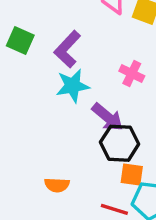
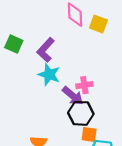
pink cross: (132, 74) -> (84, 85), moved, turned -35
cyan star: (73, 86) -> (49, 75), turned 30

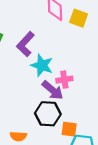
cyan star: (49, 75) -> (42, 65), moved
black hexagon: (81, 113) -> (48, 114), moved

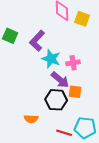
pink cross: (64, 80) -> (73, 63), moved
orange square: (69, 129) -> (75, 92), moved

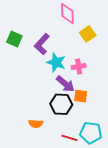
yellow square: (82, 19) -> (88, 34), moved, turned 35

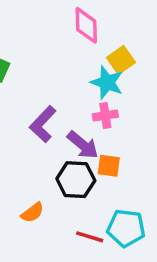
purple L-shape: (42, 44) -> (43, 124), moved
cyan star: (56, 62) -> (107, 83), moved
orange semicircle: (36, 124) -> (32, 213), turned -40

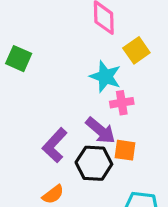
cyan star: (107, 83) -> (105, 77), moved
purple L-shape: (43, 124) -> (55, 145), moved

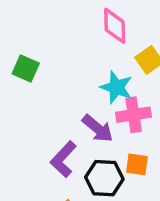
pink cross: (122, 103) -> (134, 115), size x1.4
purple arrow: (100, 131) -> (98, 128), moved

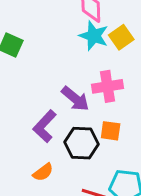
cyan star: (116, 87) -> (94, 36), moved

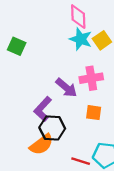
black hexagon: (81, 143) -> (52, 128), moved
orange semicircle: (43, 172) -> (42, 145), size x1.5

